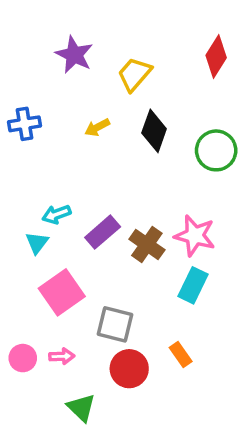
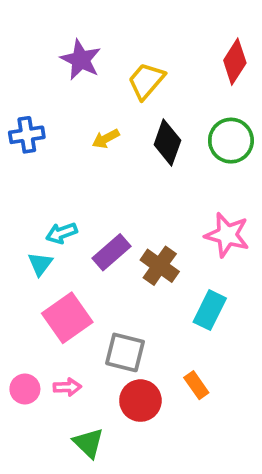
green circle: (216, 150) -> (231, 141), moved
pink star: (195, 236) -> (227, 235), moved

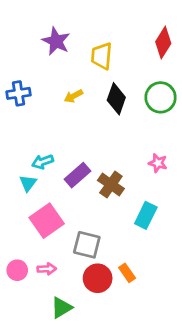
yellow trapezoid: (146, 81) -> (102, 56), turned -36
pink star: (227, 235) -> (158, 163), size x0.6
orange rectangle: (196, 385) -> (127, 273), moved
green triangle: (88, 443) -> (61, 308), turned 45

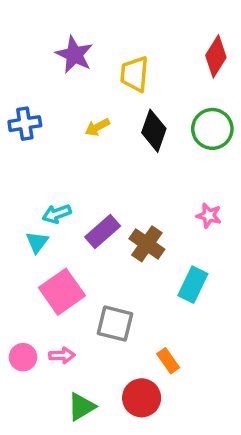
red circle: (98, 278) -> (142, 398), moved

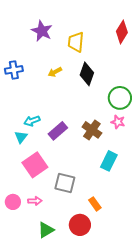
green circle: (212, 129) -> (120, 98), moved
brown cross: (147, 244) -> (92, 130), moved

